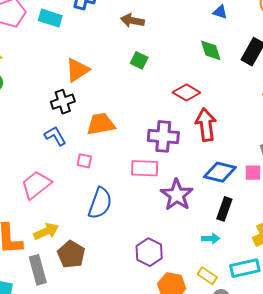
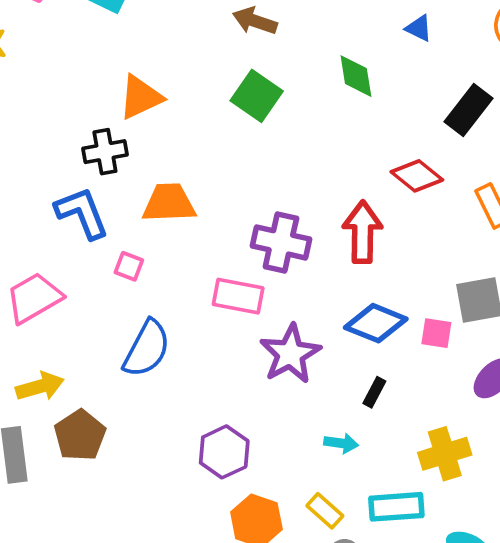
green diamond: (211, 50) -> (356, 76), moved
green square: (139, 60) -> (257, 96), size x1.5
red diamond: (186, 92) -> (417, 176), moved
blue L-shape: (55, 136) -> (82, 213), size x1.4
black rectangle: (224, 209) -> (374, 392), size x0.7

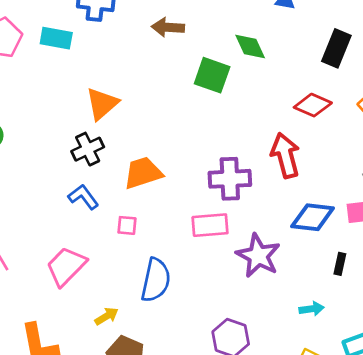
green square: (257, 96) -> (212, 75), moved
blue L-shape: (82, 213) -> (83, 197), size x0.7
yellow arrow: (40, 386) -> (107, 316), moved, size x0.7
black rectangle: (374, 392) -> (340, 264), moved

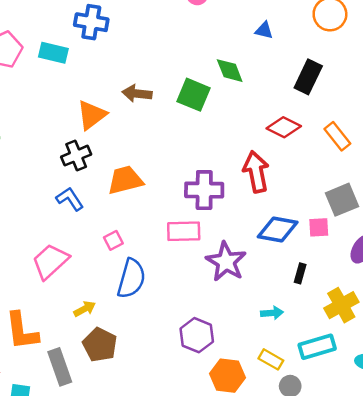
brown arrow: (168, 27) -> (137, 94), moved
pink square: (127, 225) -> (113, 240), moved, turned -36

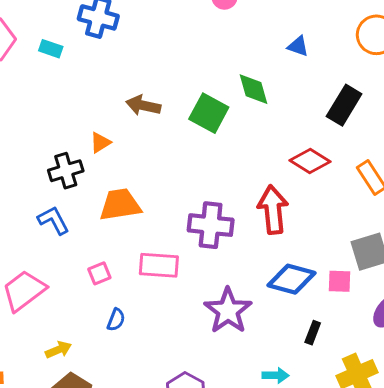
cyan rectangle: (53, 53) -> (51, 49), size x0.7
orange triangle: (92, 115) -> (100, 142), moved, size x0.6
pink rectangle: (184, 231) -> (159, 265), moved
blue semicircle: (131, 279) -> (116, 320), size x0.5

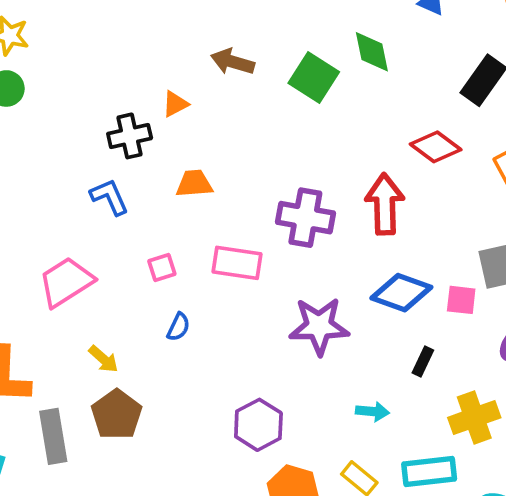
orange trapezoid: (120, 205) -> (194, 184), size x0.7
purple star: (228, 311) -> (319, 326), turned 30
yellow arrow: (58, 350) -> (103, 359), turned 60

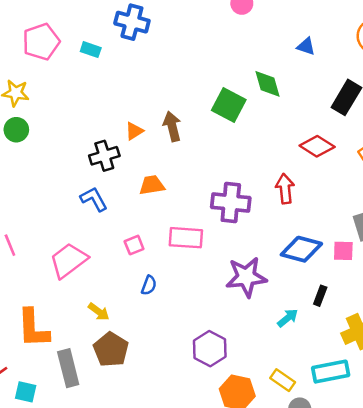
brown arrow: (233, 62) -> (172, 126), moved, turned 64
red arrow: (385, 204) -> (285, 189), size x0.7
cyan arrow: (372, 412) -> (288, 318), moved, turned -40

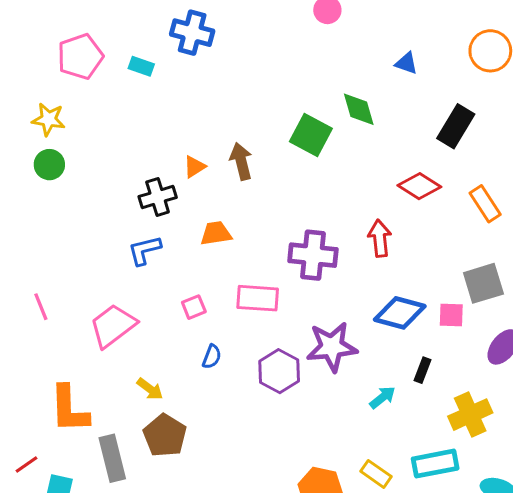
blue L-shape: (94, 199) -> (144, 250), turned -76
purple hexagon: (210, 349) -> (279, 371), moved

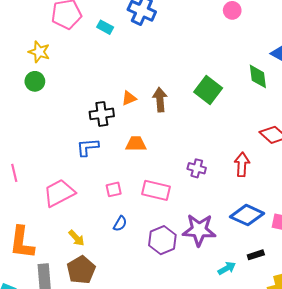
green diamond: (359, 109) -> (258, 76), moved
purple cross: (313, 255) -> (197, 168), size x0.6
black rectangle: (423, 370) -> (256, 255), turned 42

